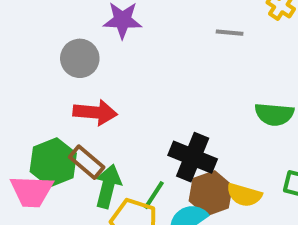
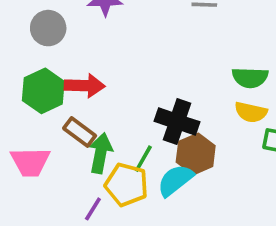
gray circle: (80, 58) -> (48, 28), moved
green hexagon: (53, 162) -> (43, 91), moved
yellow semicircle: (244, 195) -> (251, 112), moved

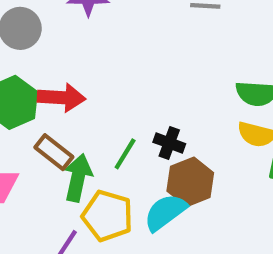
black cross: (177, 122) -> (169, 143), size x0.6
green line: (143, 159) -> (125, 154), moved

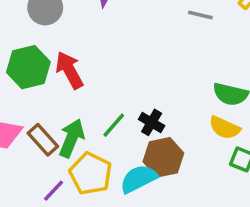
red arrow: (61, 98) -> (69, 70), turned -132
brown rectangle: (54, 152) -> (43, 140), moved

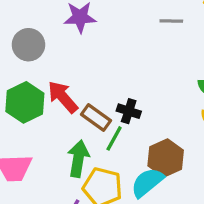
black cross: (152, 122) -> (129, 111), moved
brown rectangle: (43, 140) -> (96, 117), moved

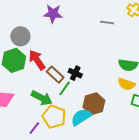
gray circle: (28, 45) -> (20, 36), moved
green arrow: (78, 159) -> (42, 98), turned 100

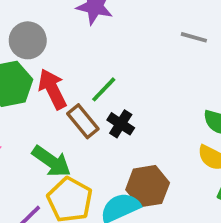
green line: (65, 88) -> (104, 89), moved

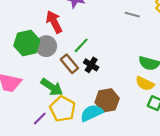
gray circle: (28, 40) -> (46, 46), moved
red arrow: (52, 89) -> (54, 22), moved

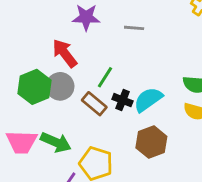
gray line: (132, 15) -> (134, 28), moved
green arrow: (52, 87) -> (56, 142), moved
cyan semicircle: (92, 113) -> (148, 100), moved

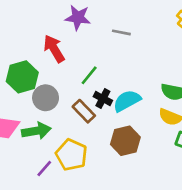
gray circle: (60, 86) -> (46, 98), moved
brown rectangle: (94, 104) -> (84, 111), moved
green arrow: (56, 142) -> (36, 131), turned -40

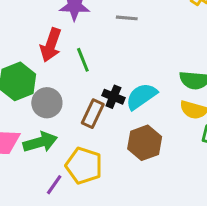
red arrow: (54, 49) -> (51, 45), turned -124
green line: (89, 75) -> (83, 60), moved, turned -55
brown rectangle: (84, 111) -> (93, 114), turned 75

